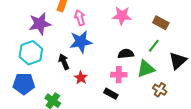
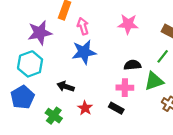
black arrow: (64, 62) -> (66, 87), moved, turned -49
red star: (81, 78) -> (85, 108), moved
blue pentagon: (24, 84) -> (23, 97), turned -30

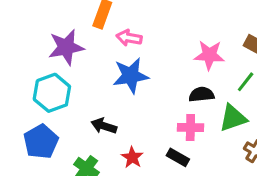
pink star: (128, 24) -> (209, 55), moved
pink arrow: (83, 26) -> (129, 38), turned -63

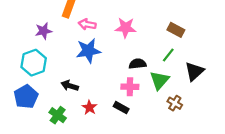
purple star: (66, 47) -> (43, 31), size x0.7
pink star: (209, 55) -> (126, 28), moved
green triangle: (233, 118) -> (159, 80), turned -30

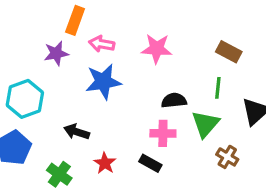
purple star: (43, 31) -> (56, 53), moved
green line: (168, 55) -> (218, 88), turned -32

